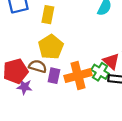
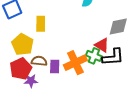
yellow rectangle: (48, 15) -> (41, 24), moved
yellow pentagon: (51, 47) -> (23, 44), moved

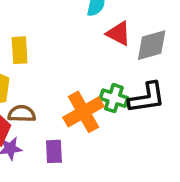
red triangle: (102, 45) -> (119, 33), moved
purple rectangle: (55, 67) -> (54, 151), moved

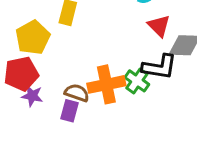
black L-shape: (147, 98) -> (159, 67), moved
brown semicircle: (22, 114) -> (77, 93), moved

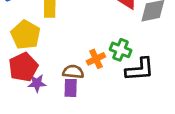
black L-shape: (159, 67) -> (140, 69), moved
orange cross: (106, 84) -> (96, 59), size x0.6

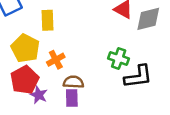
orange cross: (96, 59) -> (56, 60), moved
purple star: (37, 83) -> (39, 95), turned 30

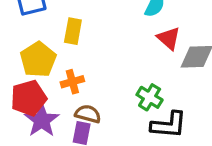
purple star: (39, 95) -> (42, 120), size x1.5

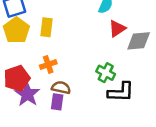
red triangle: (169, 38) -> (117, 29), turned 48
yellow pentagon: (38, 60) -> (16, 30), moved

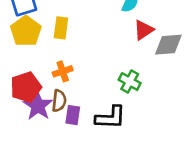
brown semicircle: (61, 88) -> (59, 101), moved, turned 84
black L-shape: (121, 92) -> (110, 117), moved

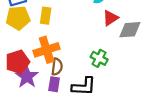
yellow pentagon: (26, 31) -> (18, 18), turned 30
orange cross: (63, 71) -> (47, 50), size x1.6
brown semicircle: (59, 101) -> (57, 67), moved

